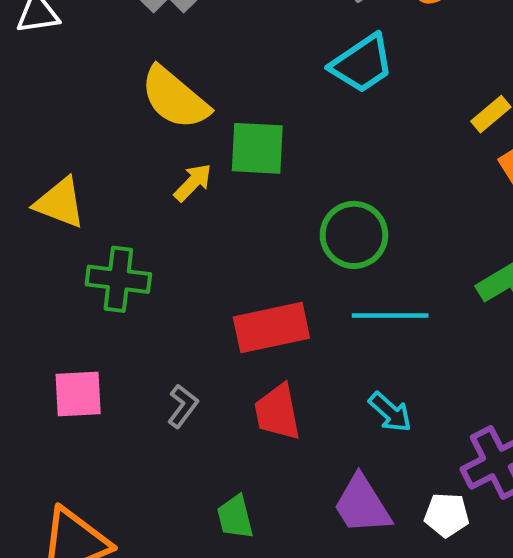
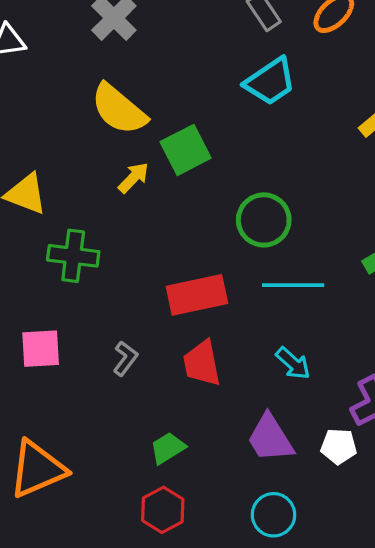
green square: (257, 148) -> (186, 150), turned -30
green trapezoid: (235, 517) -> (168, 448), turned 72

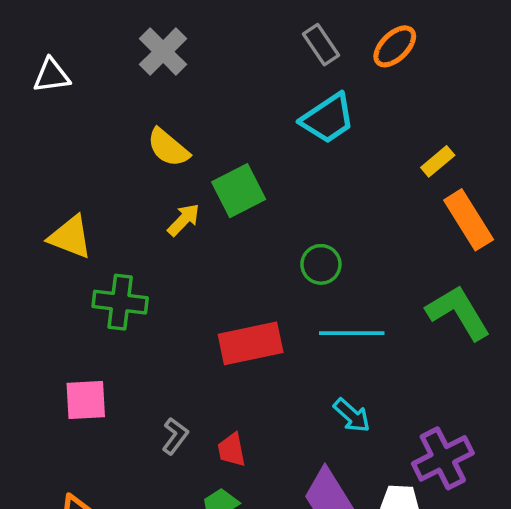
yellow semicircle: (119, 109) -> (168, 148), size x0.7
green circle: (264, 220) -> (321, 264), size x0.7
gray L-shape: (125, 358) -> (175, 436), moved
red trapezoid: (202, 363) -> (232, 450), moved, size x0.7

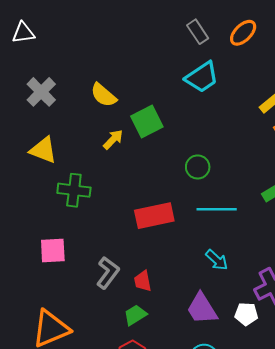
gray cross: (163, 52) -> (41, 92), moved
white triangle: (51, 76) -> (23, 33), moved
gray L-shape: (175, 436) -> (108, 273), size x1.4

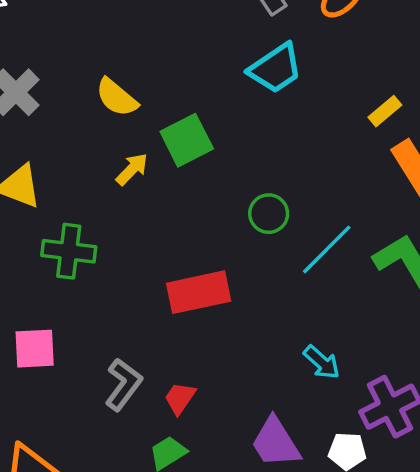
cyan line: (217, 209) -> (327, 249), moved, turned -45
cyan arrow: (217, 260) -> (322, 362), moved
red trapezoid: (143, 281) -> (180, 398), turned 45

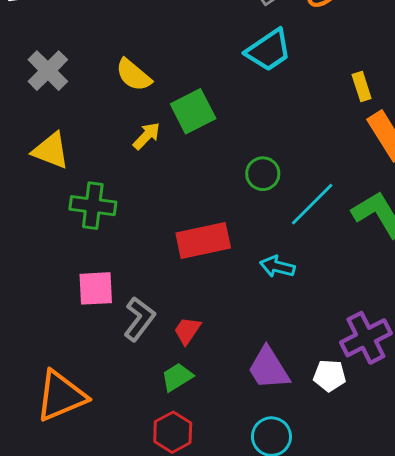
yellow rectangle: (385, 111) -> (362, 87), turned -68
pink square: (35, 349) -> (96, 288), moved
cyan arrow: (322, 362) -> (277, 267), moved, turned 152

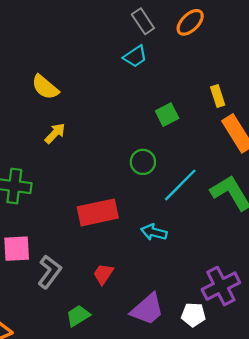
cyan trapezoid: (269, 50) -> (135, 56), moved, size x0.7
green square: (193, 111) -> (167, 115), moved, size x0.7
red trapezoid: (187, 331) -> (103, 274), moved
purple trapezoid: (269, 368) -> (147, 309), turned -99

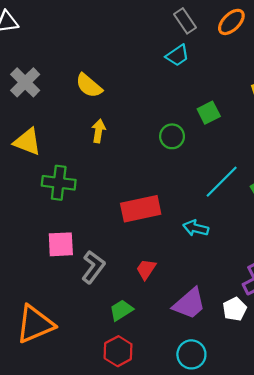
yellow arrow: (55, 133) -> (99, 131), turned -35
green circle: (143, 162) -> (172, 136), moved
white pentagon: (193, 315) -> (235, 309), turned -30

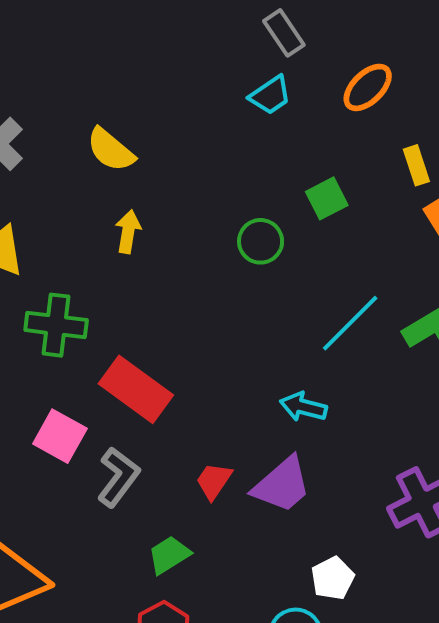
orange ellipse: (231, 22) -> (368, 87), moved
red rectangle: (141, 209) -> (136, 389), moved, turned 48
pink square: (61, 244) -> (60, 436), turned 32
purple trapezoid: (189, 304) -> (282, 485), moved
white pentagon: (235, 309) -> (333, 578), moved

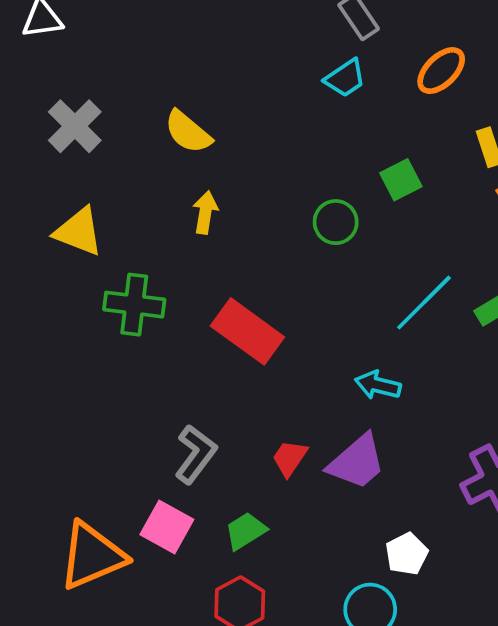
red rectangle: (136, 389) -> (247, 331), moved
pink square: (60, 436) -> (167, 527), moved

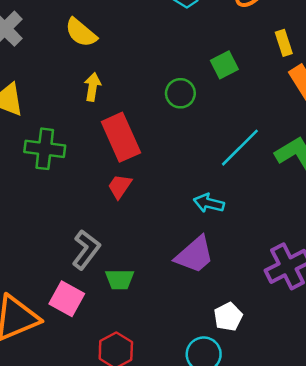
red rectangle: (247, 331) -> (121, 137), moved, turned 30
red trapezoid: (290, 458) -> (120, 186), moved
green trapezoid: (245, 531) -> (120, 279), moved, turned -148

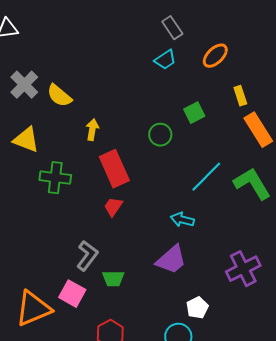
yellow semicircle: (81, 33) -> (59, 96), moved

